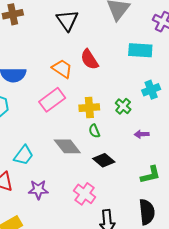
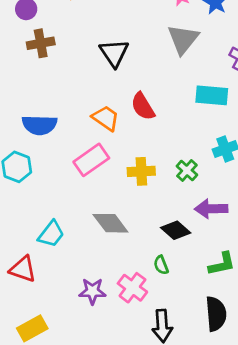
green semicircle: (94, 131) -> (161, 265), moved
purple arrow: (142, 134) -> (211, 209), size x1.6
black diamond: (104, 160) -> (176, 230), moved
purple star: (38, 190) -> (92, 291), moved

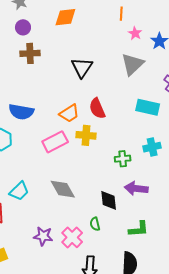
orange trapezoid: (106, 118) -> (69, 113), turned 105
yellow cross: (141, 171) -> (86, 135), moved
green cross: (187, 171) -> (123, 159), turned 35
black diamond: (176, 230) -> (109, 200), turned 35

